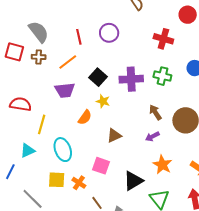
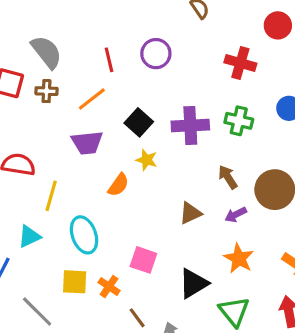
brown triangle: (114, 135) -> (190, 213), moved
purple arrow: (152, 136) -> (236, 215), moved

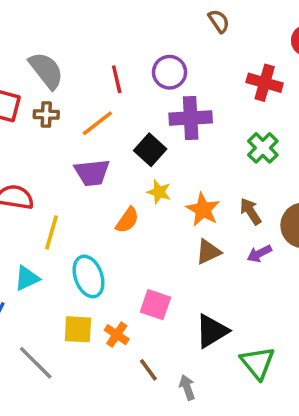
green cross: (239, 121) -> (263, 148), turned 32
purple cross: (190, 125) -> (191, 118), moved
orange star: (239, 258) -> (203, 210), moved

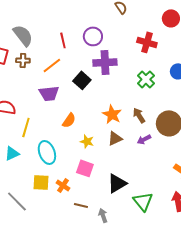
yellow star: (159, 192) -> (87, 141), moved
brown line: (148, 370) -> (81, 205), turned -40

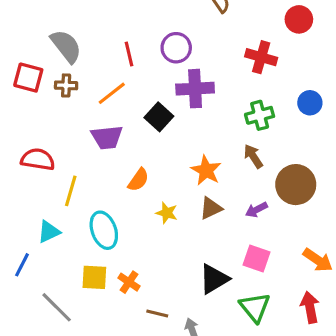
green cross: (146, 79) -> (260, 115), turned 30
brown arrow: (139, 115) -> (253, 156), moved
pink square: (85, 168) -> (256, 259), moved

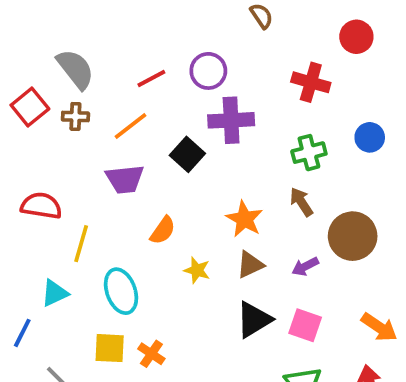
red line: (129, 54) -> (151, 79), turned 75
red square: (28, 78) -> (30, 107), turned 36
black triangle: (214, 279) -> (254, 320), moved

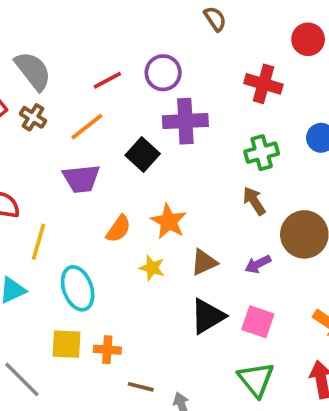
brown cross: (75, 116) -> (33, 117), turned 30
orange star: (244, 219) -> (169, 221), moved
orange cross: (151, 354) -> (107, 350), turned -30

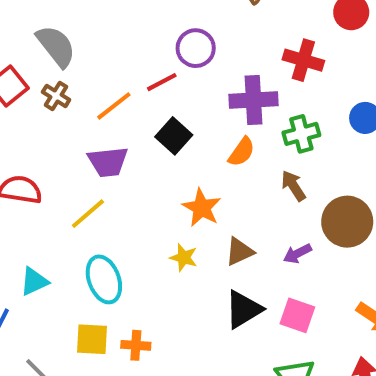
red line: (107, 80) -> (162, 82), moved
purple cross: (185, 121) -> (253, 100), moved
orange semicircle: (118, 229) -> (242, 152), moved
yellow line: (39, 242) -> (88, 214), moved, turned 33

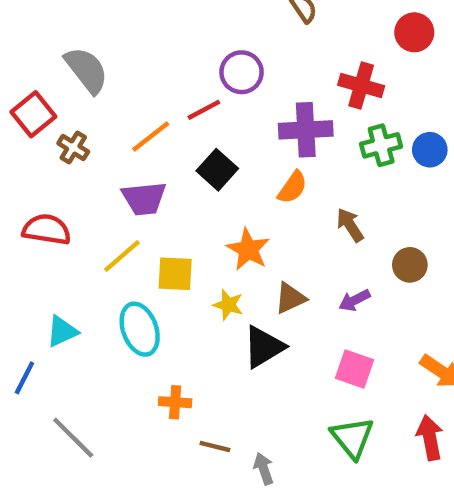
brown cross: (56, 96) -> (73, 147), moved
green cross: (301, 134) -> (381, 145), moved
brown circle: (347, 222) -> (410, 265), size x0.6
black triangle: (244, 309) -> (264, 347), moved
yellow square: (92, 339) -> (175, 274), moved

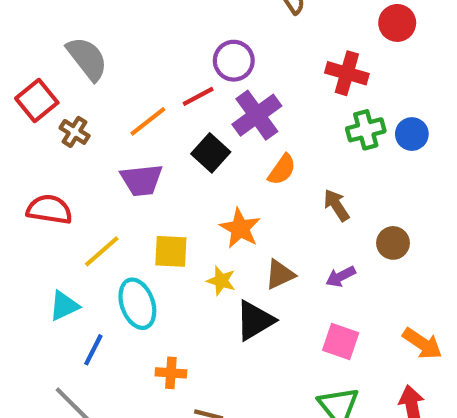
purple cross: (306, 130) -> (257, 115), moved, turned -33
yellow line: (122, 256) -> (102, 251), moved
blue line: (24, 378) -> (93, 350), moved

